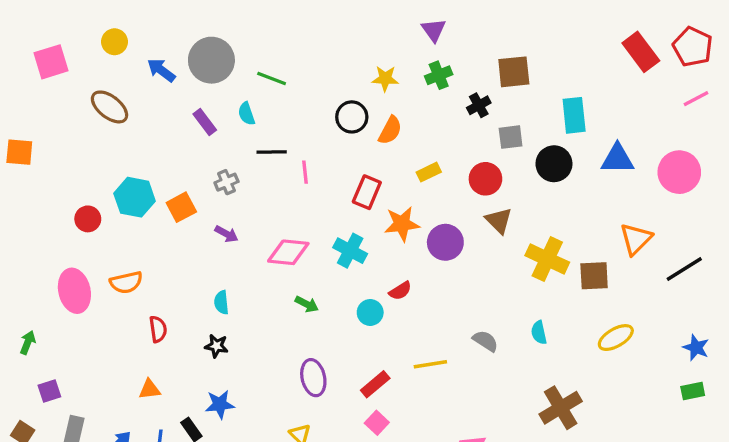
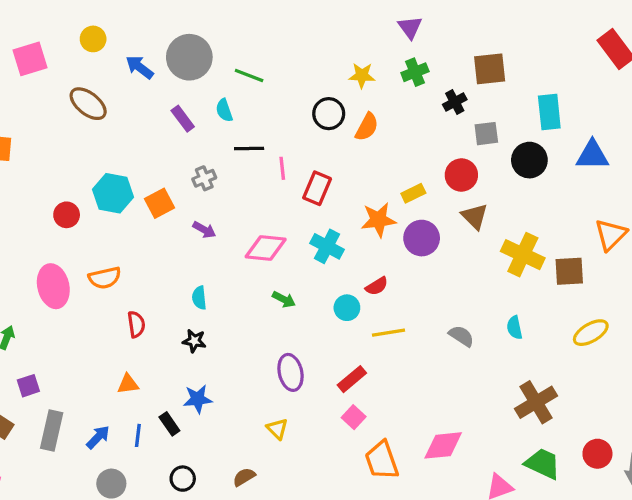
yellow rectangle: (429, 172) -> (413, 193), moved
red rectangle: (367, 192) -> (317, 188), moved
yellow line: (430, 364) -> (388, 333), moved

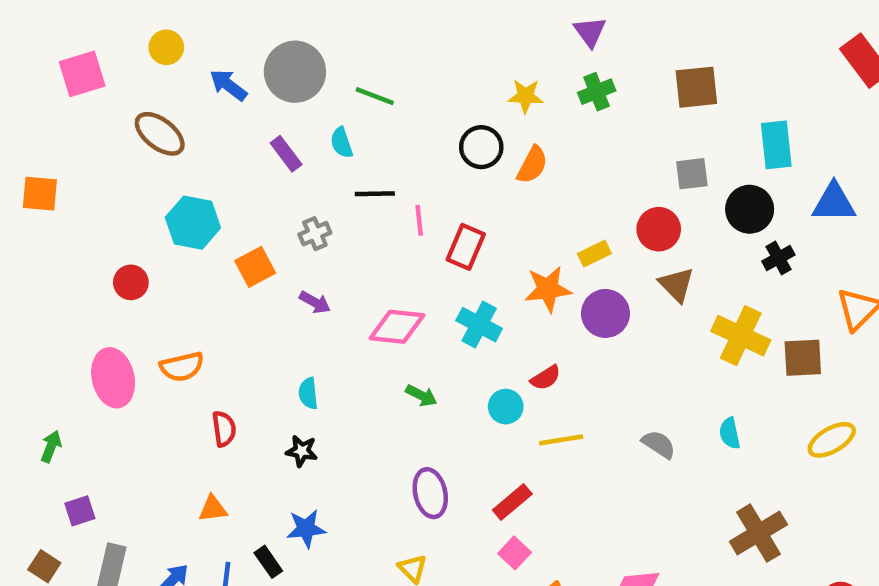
black cross: (455, 102) -> (778, 258), moved
cyan hexagon: (113, 193) -> (193, 223), moved

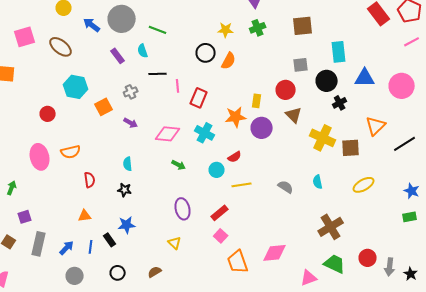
pink square: (82, 74) -> (25, 37), moved
yellow rectangle: (594, 254) -> (257, 101), turned -56

